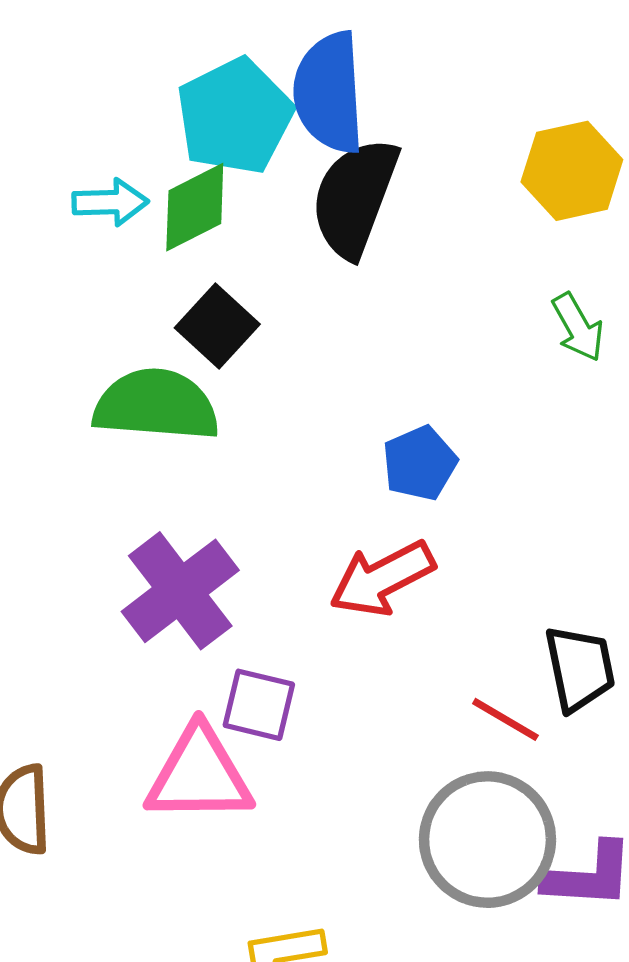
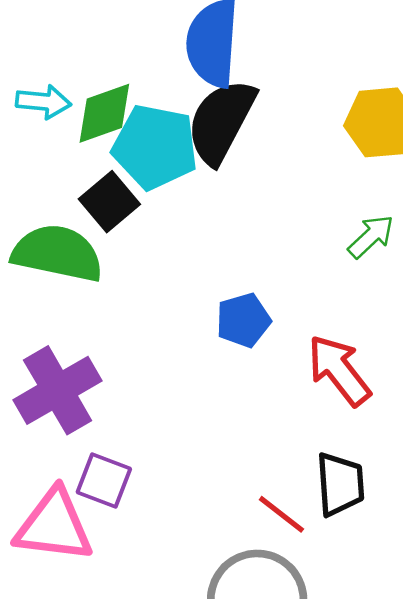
cyan pentagon: (235, 116) -> (155, 147), moved, turned 30
green arrow: (578, 327) -> (371, 236), turned -111
red arrow: (382, 579) -> (339, 370), moved, turned 72

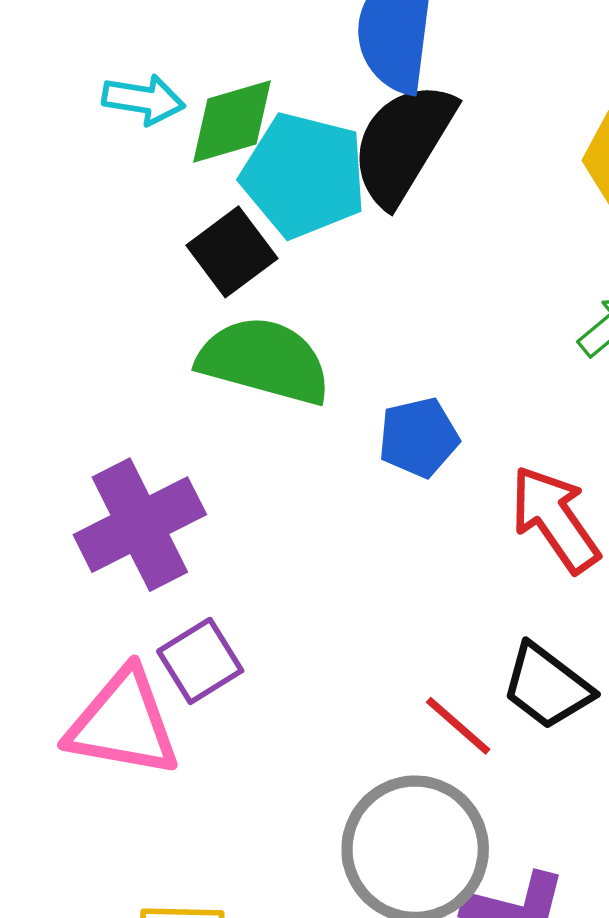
green semicircle: (57, 253) -> (264, 361), moved
purple square: (104, 480) -> (200, 661), turned 34
black trapezoid: (340, 484) -> (547, 686), turned 128

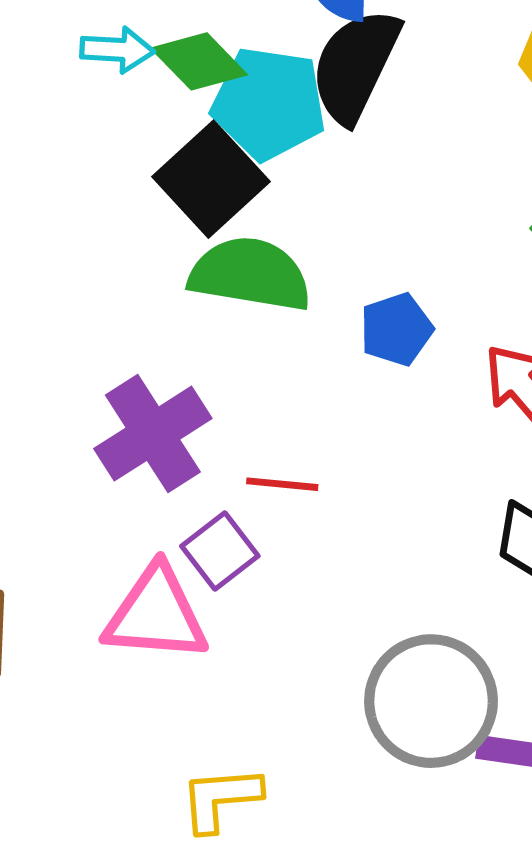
green diamond: (232, 122) -> (199, 61), turned 68
black square: (232, 252) -> (211, 179), size x1.4
red line: (458, 726) -> (282, 484), moved, turned -30

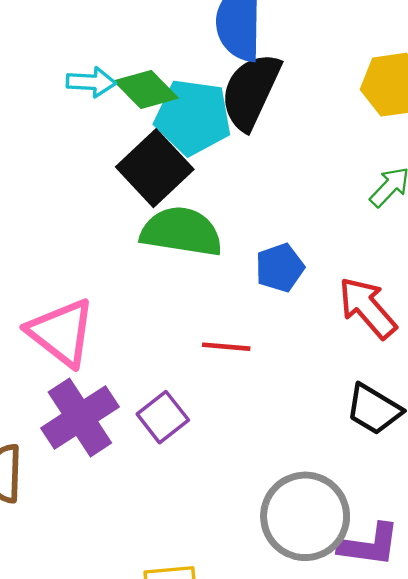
purple cross: (153, 434) -> (80, 417), moved
red line: (282, 484) -> (226, 347), moved
pink triangle: (156, 614) -> (61, 333), moved, turned 34

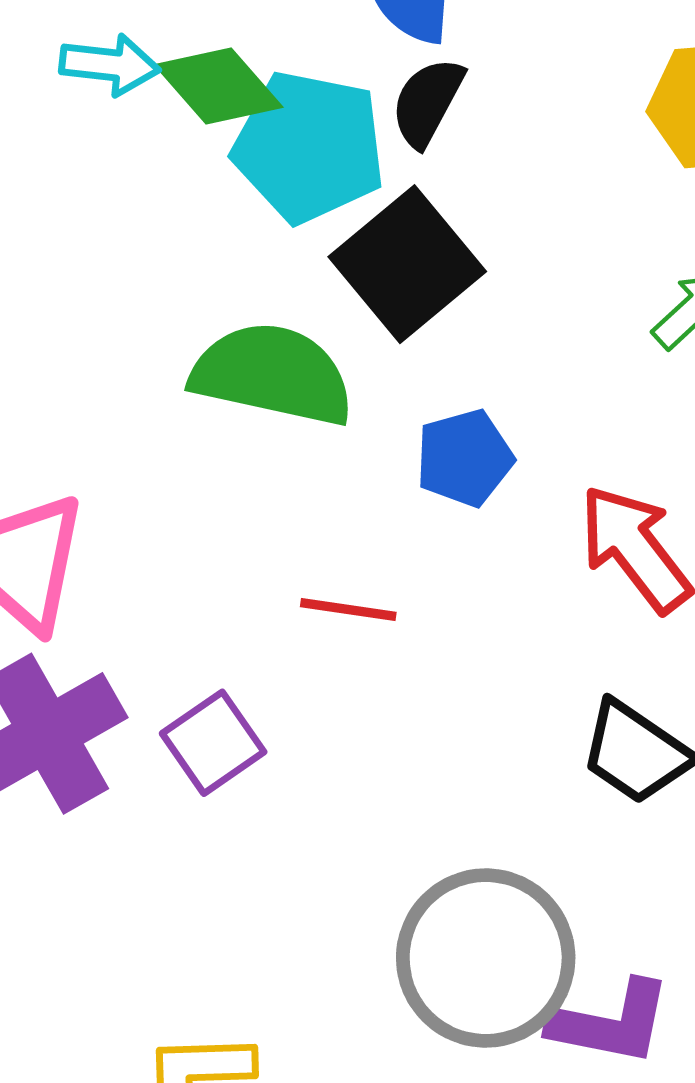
black semicircle: (251, 91) -> (427, 102), size x0.6
black square: (155, 168) -> (407, 264), moved

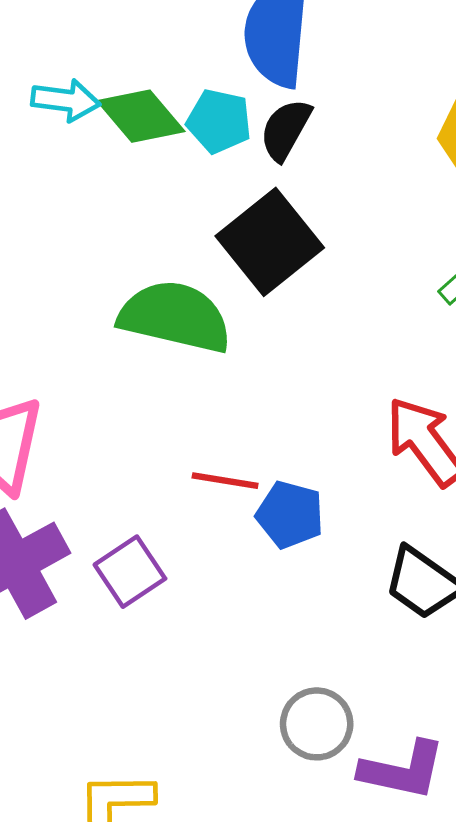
cyan pentagon: (309, 147) -> (219, 121), moved, size x0.6
blue pentagon: (465, 458) -> (290, 515), moved, turned 30
gray circle: (486, 958) -> (317, 724), size x0.6

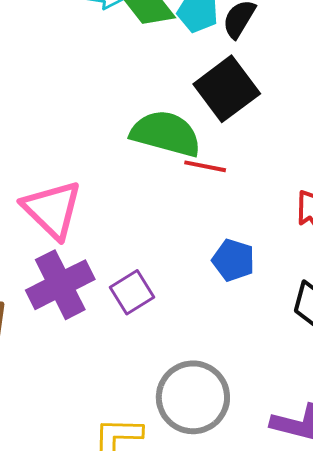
red line: (225, 481) -> (205, 166), moved
gray circle: (317, 724) -> (193, 397), moved, size x1.6

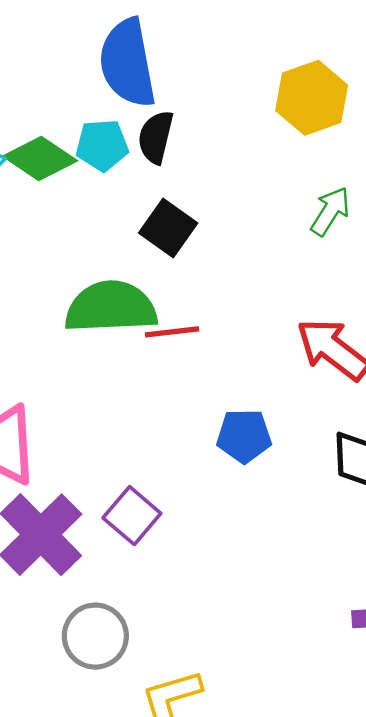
black square: (227, 89) -> (168, 228), size x0.7
gray circle: (193, 397) -> (95, 636), moved, size x0.7

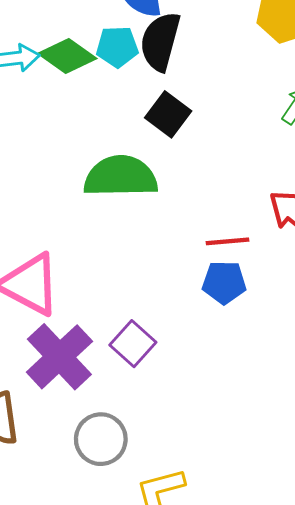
black semicircle: (156, 137) -> (160, 41), size x1.4
red line: (172, 332) -> (227, 241), moved

